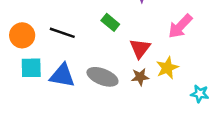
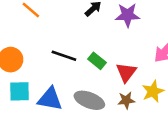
green rectangle: (110, 22) -> (97, 61), moved
black line: (62, 33) -> (64, 56), moved

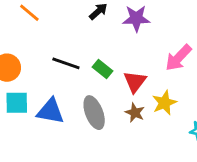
gray ellipse: (89, 100) -> (94, 113), turned 48
brown star: (126, 100) -> (135, 113), turned 30

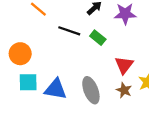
black line: (66, 63) -> (69, 31), moved
green rectangle: (103, 69) -> (98, 38), moved

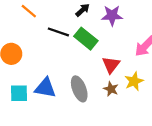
green rectangle: (98, 38) -> (86, 39), size x1.5
cyan square: (28, 82) -> (19, 93), moved

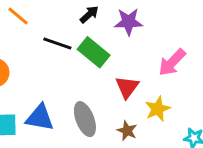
brown star: (111, 89) -> (127, 131), moved

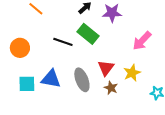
black line: (57, 44) -> (63, 42), moved
red triangle: (127, 87) -> (106, 68), moved

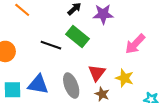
yellow star: (132, 73) -> (124, 78), turned -30

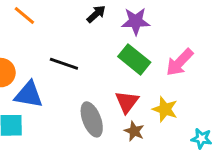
green rectangle: (78, 37) -> (134, 59), moved
blue triangle: (38, 84) -> (29, 95), moved

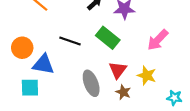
green rectangle: (134, 59) -> (108, 38), moved

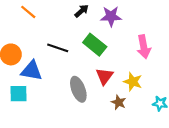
pink arrow: (158, 40) -> (144, 47), turned -55
brown star: (123, 92) -> (119, 102), moved

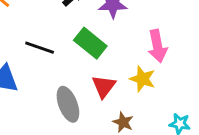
yellow star: (133, 82) -> (143, 79), moved

